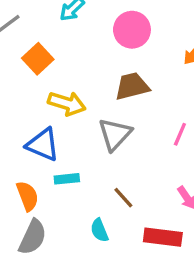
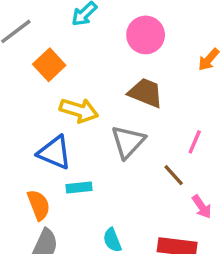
brown trapezoid: (132, 86) -> (146, 93), turned 36
brown line: (123, 198) -> (174, 175), moved

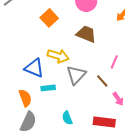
orange square: (49, 65) -> (49, 18), moved
yellow arrow: (79, 110) -> (58, 56), moved
gray triangle: (128, 142) -> (76, 75), moved

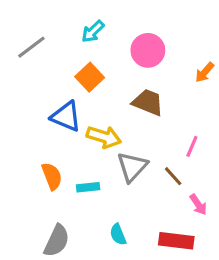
blue triangle: (34, 68) -> (66, 116), moved
orange semicircle: (25, 98) -> (52, 176), moved

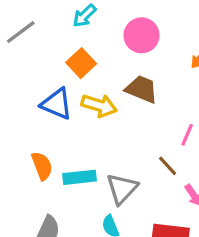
yellow arrow: (104, 137) -> (99, 105), moved
gray triangle: (132, 167) -> (122, 189), moved
cyan rectangle: (88, 187) -> (79, 177), size x1.4

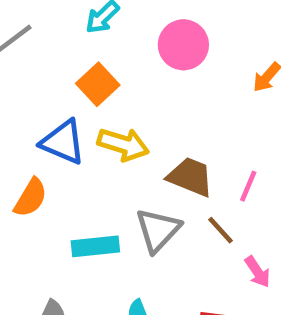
brown trapezoid: (141, 89) -> (190, 177), moved
orange semicircle: (42, 166) -> (31, 198), moved, turned 52
gray triangle: (122, 189) -> (158, 230), moved

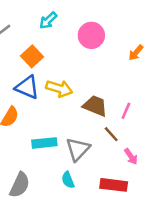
orange square: (98, 84) -> (32, 56), moved
gray triangle: (158, 230) -> (78, 149), moved

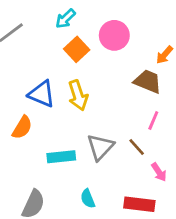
orange square: (32, 56) -> (77, 49), moved
yellow arrow: (59, 89) -> (78, 95), turned 55
brown trapezoid: (95, 106) -> (148, 81), moved
gray triangle: (78, 149) -> (100, 147), moved

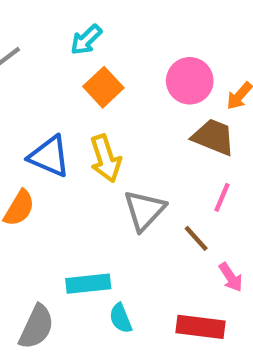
pink circle: (114, 35) -> (190, 81), moved
gray triangle: (100, 147) -> (144, 210), moved
cyan rectangle: (61, 157) -> (88, 284), moved

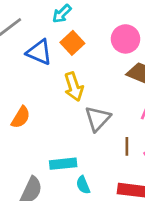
blue triangle: (49, 156) -> (39, 52), moved
brown line: (196, 238) -> (127, 146), moved, turned 42

